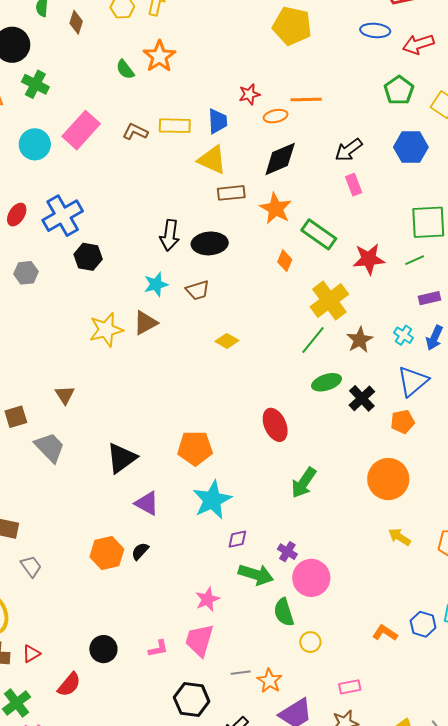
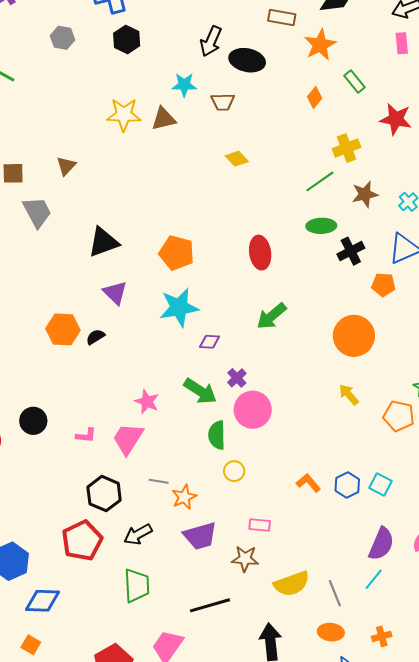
green rectangle: (319, 234) -> (355, 82), size x0.7
yellow cross: (329, 301) -> (347, 148), size x0.7
purple diamond: (237, 539) -> (210, 342), moved
pink star: (207, 599) -> (147, 402), turned 30

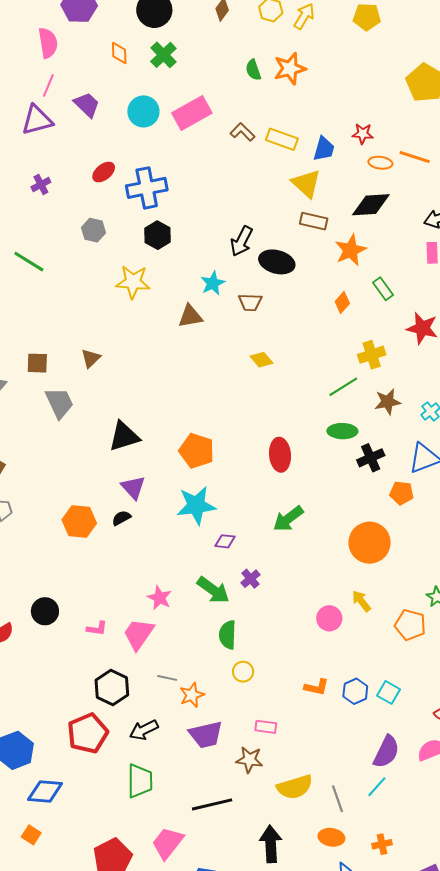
cyan star: (184, 85) -> (213, 283), turned -30
yellow star: (124, 115) -> (133, 282), moved
black semicircle: (95, 337) -> (121, 518), moved
pink circle: (253, 410) -> (329, 618), moved, size x0.7
orange L-shape: (308, 483) -> (316, 687), turned 140

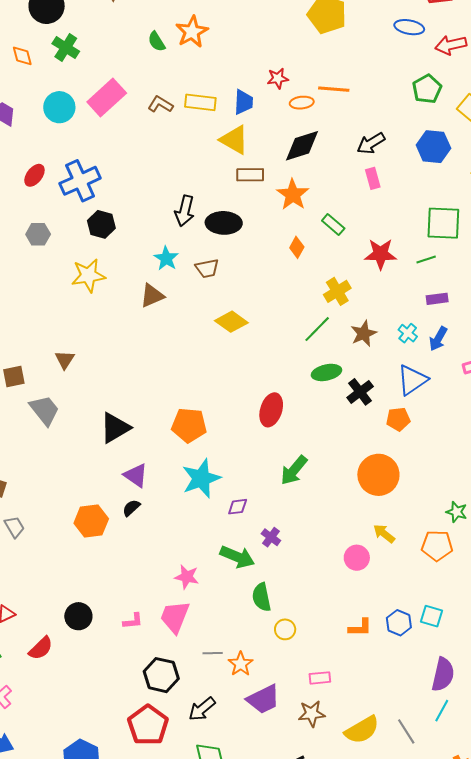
yellow diamond: (261, 360) -> (231, 322), size x1.4
red ellipse: (280, 455) -> (271, 410), turned 36

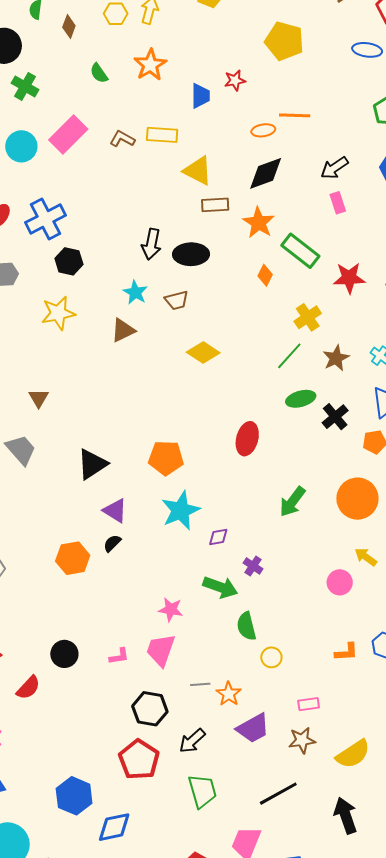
green semicircle: (157, 42) -> (99, 73), moved
red star: (278, 78) -> (235, 80), moved
blue trapezoid: (243, 102) -> (200, 96), moved
green rectangle: (333, 225) -> (300, 251), size x1.6
green arrow: (294, 470) -> (292, 502), moved

